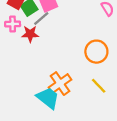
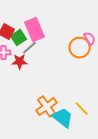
orange circle: (96, 52) -> (80, 48), moved
cyan trapezoid: (48, 98) -> (63, 118), moved

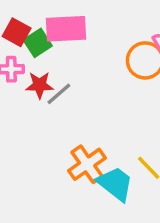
pink rectangle: (35, 30) -> (66, 29), turned -70
gray line: (30, 48) -> (59, 94), moved

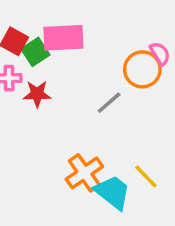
gray line: (59, 94) -> (109, 103), moved

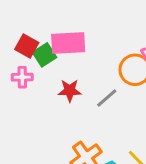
red star: (37, 94) -> (70, 91), moved

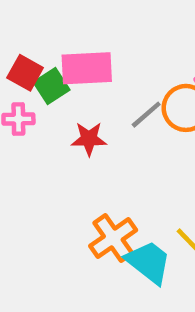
gray line: (107, 98) -> (146, 115), moved

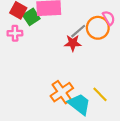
red star: (89, 139) -> (73, 43), moved

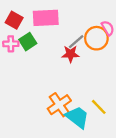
green square: (31, 17) -> (28, 42), moved

